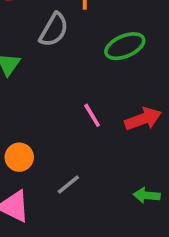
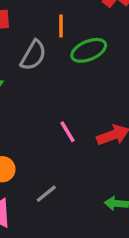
green ellipse: (125, 46) -> (89, 50), moved

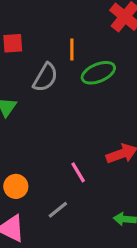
pink line: (67, 132) -> (78, 172), moved

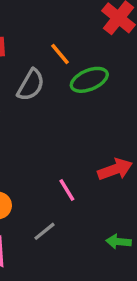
orange line: (72, 49) -> (60, 54), turned -40

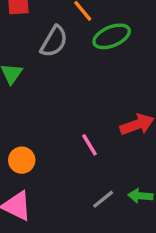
gray line: (45, 231) -> (103, 199), moved

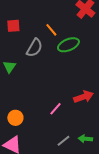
pink line: (90, 145) -> (55, 109), turned 72

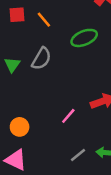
orange line: (51, 30) -> (44, 20), moved
gray semicircle: (34, 48) -> (41, 59), moved

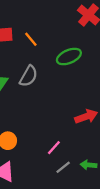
pink line: (68, 116) -> (54, 148), moved

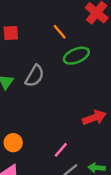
orange line: (31, 39) -> (60, 32), moved

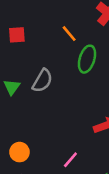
green ellipse: (76, 56) -> (87, 59), turned -50

